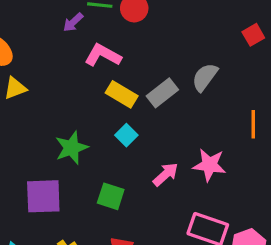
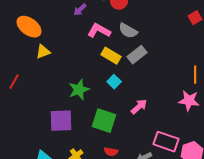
gray semicircle: (205, 77) -> (128, 31), moved, turned -96
pink star: (209, 165) -> (189, 101), moved
green square: (111, 196) -> (104, 121), size x1.4

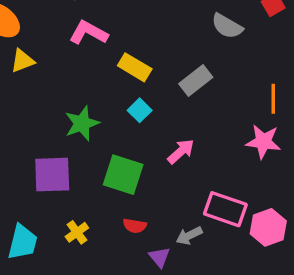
pink L-shape: (99, 31) -> (88, 33), moved
gray semicircle: (128, 31) -> (227, 26), moved
gray rectangle: (137, 55) -> (196, 81), moved

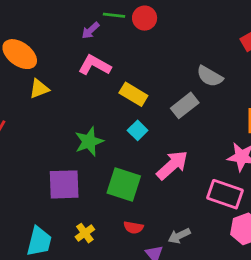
gray semicircle: (227, 26) -> (210, 76), moved
pink arrow: (181, 151) -> (172, 165), size x1.4
pink rectangle: (225, 209) -> (225, 194), moved

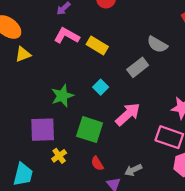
yellow rectangle: (133, 94) -> (97, 46), moved
red semicircle: (133, 227) -> (97, 163), turned 48
yellow cross: (85, 233) -> (59, 156), moved

